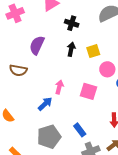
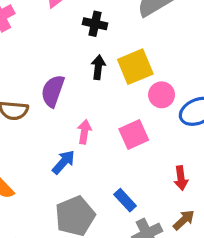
purple semicircle: (37, 45) -> (53, 91), moved
yellow square: (93, 51) -> (135, 67), size x1.5
pink square: (89, 91) -> (134, 135), turned -36

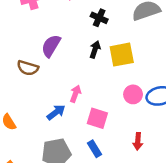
purple semicircle: (53, 91) -> (51, 46), moved
pink circle: (162, 95) -> (133, 94), moved
pink square: (134, 135) -> (97, 118), moved, turned 30

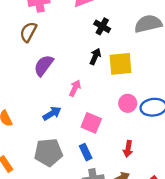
purple semicircle: (51, 46) -> (44, 65), moved
brown semicircle: (28, 68) -> (28, 32), moved, turned 96
pink arrow: (75, 94) -> (75, 88), moved

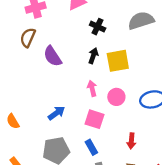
purple semicircle: (44, 65) -> (52, 56), moved, turned -65
pink arrow: (75, 88) -> (92, 88), moved, turned -35
pink circle: (128, 103) -> (116, 97), moved

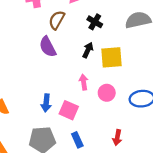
brown semicircle: (28, 38) -> (57, 20), moved
blue arrow: (56, 113) -> (46, 103), turned 126
pink square: (94, 119) -> (69, 110), moved

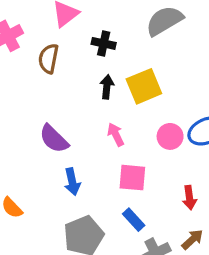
purple semicircle: (48, 47) -> (54, 139), moved
pink circle: (107, 93) -> (170, 136), moved
pink square: (69, 110) -> (132, 178), moved

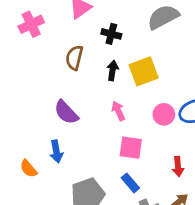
brown semicircle: (48, 59) -> (74, 58), moved
blue arrow: (72, 182) -> (56, 151), moved

